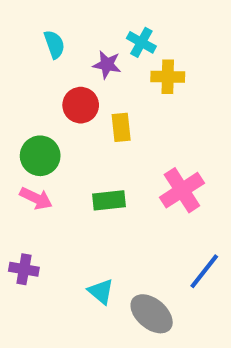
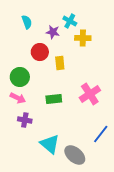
purple cross: (24, 269) -> (25, 120), moved
cyan triangle: (101, 292) -> (50, 144), size x1.5

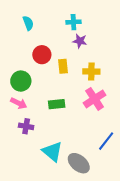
cyan cross: (70, 21) -> (73, 22), turned -32
purple star: (53, 32) -> (80, 41), moved
yellow cross: (83, 38) -> (91, 72), moved

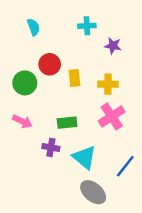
purple star: (80, 41) -> (113, 46), moved
green circle: (21, 81) -> (25, 83), moved
purple cross: (26, 126) -> (51, 147), moved
cyan triangle: (52, 152) -> (84, 157), moved

